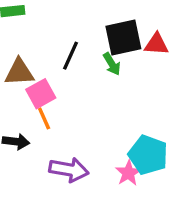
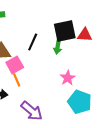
green arrow: (112, 64) -> (58, 47), turned 40
purple arrow: (69, 170) -> (32, 111), turned 30
pink star: (128, 173) -> (68, 78), moved

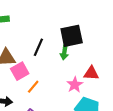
red triangle: (85, 35) -> (91, 73), moved
orange line: (17, 80) -> (33, 87), moved, turned 64

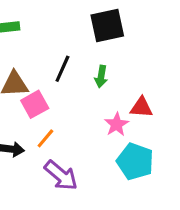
black square: (72, 36) -> (107, 25), moved
orange line: (33, 87) -> (45, 138), moved

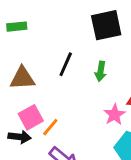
pink square: (35, 104) -> (31, 117), moved

